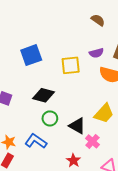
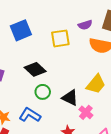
black diamond: (43, 95) -> (35, 69), turned 30

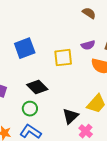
green circle: (43, 92) -> (30, 109), moved
black triangle: (70, 98) -> (71, 116), turned 48

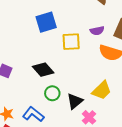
blue square: (25, 48) -> (46, 22), moved
green circle: (30, 109) -> (52, 93), moved

